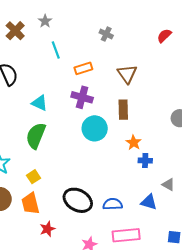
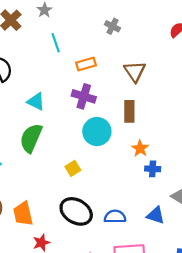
yellow square: (34, 177) -> (73, 168), moved

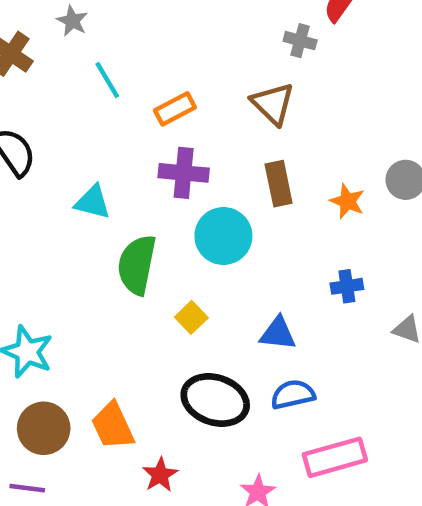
gray cross: (112, 26) -> (300, 41), moved
green semicircle: (31, 138) -> (137, 265), moved
orange star: (140, 148) -> (347, 201), moved
blue triangle: (156, 215) -> (278, 333), moved

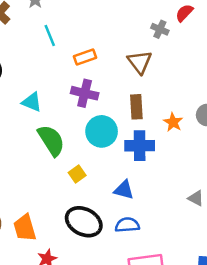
green semicircle: (137, 265) -> (51, 140), turned 128
blue cross: (347, 286) -> (140, 146), moved, size x1.6

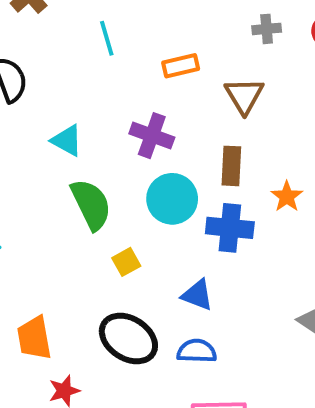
gray cross: (160, 29) -> (267, 29), moved, turned -35
orange rectangle: (85, 57) -> (181, 66), moved

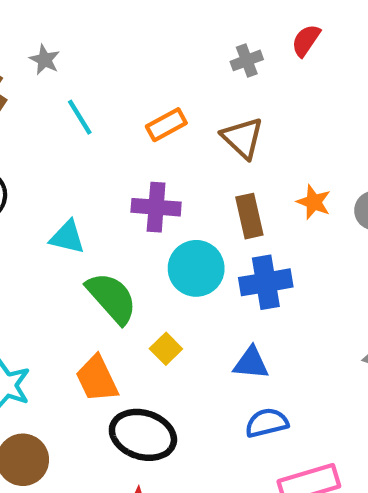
orange star: (287, 197) -> (314, 202), moved
orange trapezoid: (34, 338) -> (97, 379), moved
black ellipse: (128, 339) -> (143, 435), moved

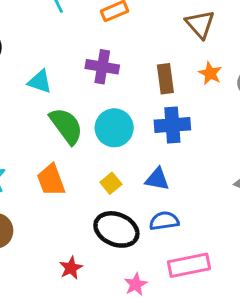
brown triangle: (243, 138) -> (200, 24), moved
cyan circle: (196, 268) -> (114, 128), moved
yellow square: (166, 349) -> (111, 183), moved
black ellipse: (143, 435) -> (116, 229), moved

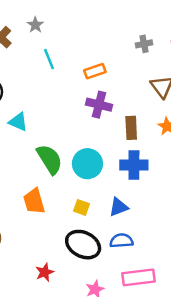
purple cross: (102, 67) -> (99, 105), moved
cyan triangle: (40, 82) -> (18, 122), moved
blue triangle: (157, 179) -> (118, 207), turned -36
yellow square: (111, 183) -> (82, 207), turned -35

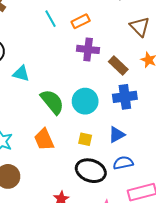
cyan line: (49, 59) -> (51, 19), moved
brown rectangle: (131, 128) -> (118, 65), turned -36

